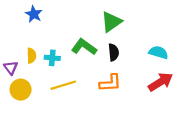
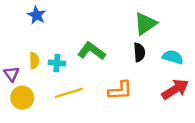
green triangle: (111, 22) -> (145, 24), moved
black semicircle: (114, 52) -> (139, 52), moved

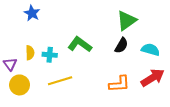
black semicircle: (139, 52) -> (121, 45), turned 35
orange L-shape: (120, 90) -> (119, 84), moved

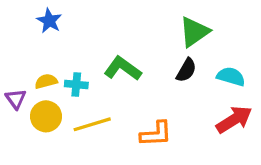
yellow semicircle: (30, 53) -> (46, 81), turned -104
orange L-shape: (119, 84) -> (156, 134), moved
yellow circle: (20, 85) -> (46, 116), moved

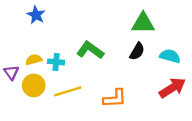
green triangle: (194, 32) -> (143, 23), turned 35

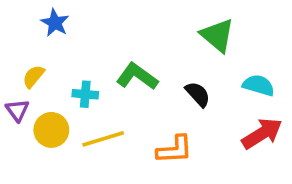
green triangle: (143, 23) -> (217, 35), turned 40
black semicircle: (137, 51) -> (198, 94), moved, turned -72
yellow semicircle: (34, 60) -> (33, 76), moved, turned -35

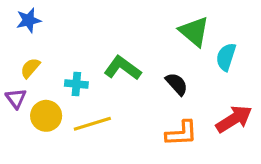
blue star: (55, 23) -> (29, 20), moved, turned 30
cyan semicircle: (258, 85) -> (226, 57), moved, turned -88
orange L-shape: (175, 150) -> (181, 133), moved

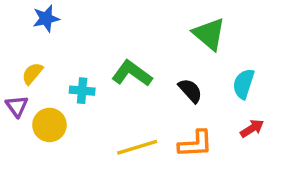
blue star: (29, 20) -> (46, 19), moved
cyan semicircle: (226, 57) -> (244, 84), moved
red arrow: (234, 119) -> (252, 128), size x0.6
yellow line: (92, 124) -> (137, 147), moved

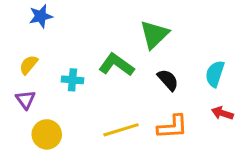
green triangle: (209, 34) -> (154, 34), moved, turned 36
purple triangle: (17, 106) -> (26, 100), moved
yellow circle: (49, 125) -> (47, 134), moved
red arrow: (252, 128) -> (222, 113), turned -130

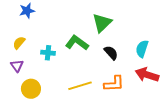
red arrow: (222, 113) -> (147, 75), size x1.6

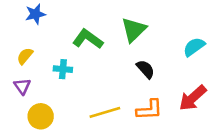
green L-shape: (77, 43) -> (88, 39), moved
cyan semicircle: (142, 49) -> (194, 47), moved, turned 36
red arrow: (147, 75) -> (193, 98), turned -60

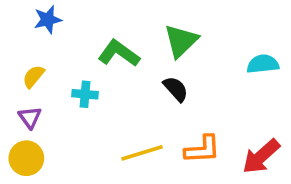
cyan semicircle: (194, 47) -> (263, 64), turned 30
black semicircle: (146, 69) -> (176, 89), moved
red arrow: (193, 98) -> (261, 156), moved
yellow circle: (41, 116) -> (26, 158), moved

